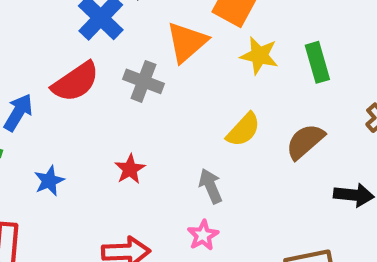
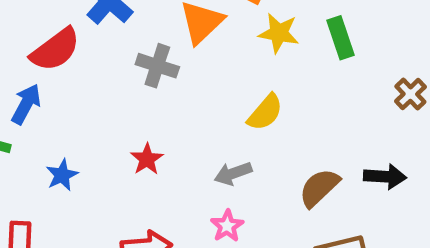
red semicircle: (76, 82) -> (55, 50), moved
brown semicircle: (305, 141) -> (319, 188), moved
gray arrow: (211, 186) -> (233, 173), turned -84

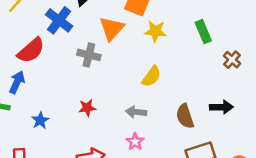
green rectangle: (341, 38) -> (203, 32), moved
red star: (147, 159) -> (87, 108), turned 30
gray arrow: (233, 173) -> (136, 112), turned 30
brown semicircle: (319, 188) -> (185, 116), turned -60

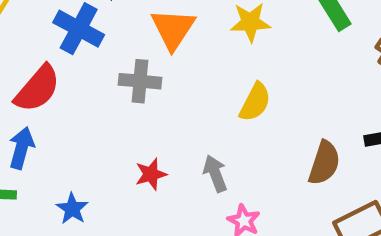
gray arrow: (136, 112) -> (215, 173), moved, turned 72
brown semicircle: (185, 116) -> (324, 163), turned -135

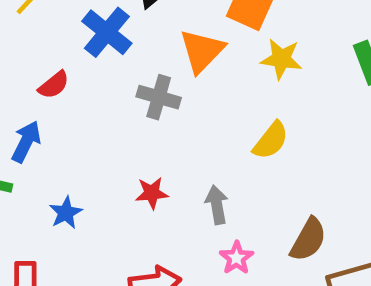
red semicircle: (37, 89) -> (54, 85), size x0.6
brown semicircle: (324, 163) -> (308, 240), moved

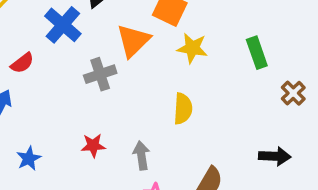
gray cross: (159, 97) -> (100, 74), turned -36
yellow semicircle: (271, 140) -> (183, 109), turned -36

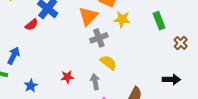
red semicircle: (22, 63) -> (32, 25), moved
gray cross: (100, 74) -> (99, 38), moved
yellow semicircle: (183, 109) -> (108, 63), moved, turned -54

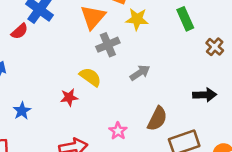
yellow semicircle: (108, 63) -> (90, 77), moved
gray arrow: (95, 82) -> (140, 73), moved, turned 70

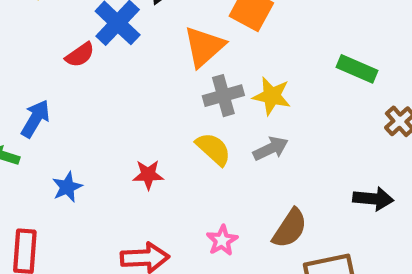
yellow star: (137, 19) -> (272, 96), moved
green rectangle: (185, 19) -> (357, 69), turned -50
yellow semicircle: (90, 77) -> (213, 149), moved

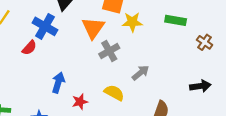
yellow star: (272, 96) -> (132, 22), moved
blue arrow: (35, 119) -> (58, 83), moved
yellow semicircle: (213, 149) -> (114, 93), moved

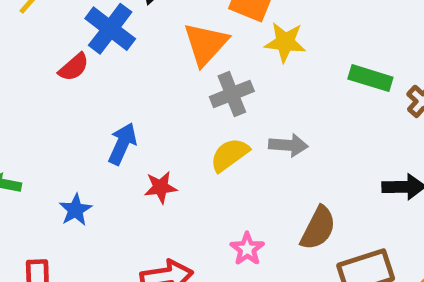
green rectangle: (176, 20) -> (370, 78), moved
gray arrow: (141, 73) -> (288, 145), turned 36
yellow semicircle: (114, 93) -> (230, 155), moved, turned -72

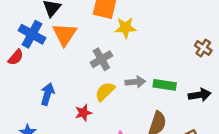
orange triangle: (206, 44) -> (65, 34), moved
green rectangle: (370, 78) -> (165, 85), moved
red star: (161, 187) -> (83, 113), moved

